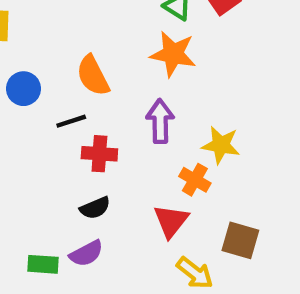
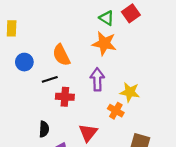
black semicircle: (95, 208) -> (44, 129), moved, turned -63
red triangle: (171, 221) -> (88, 133), moved

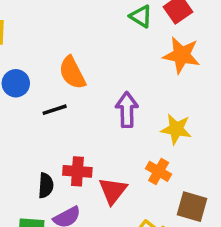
orange star: (104, 43) -> (181, 55), moved
red cross: (65, 97) -> (77, 171), moved
orange cross: (116, 111) -> (159, 171), moved

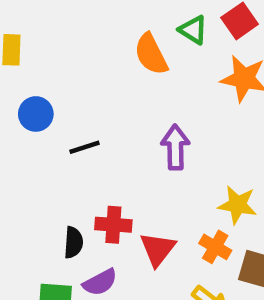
orange semicircle: (72, 73) -> (151, 54), moved
yellow star: (176, 129) -> (237, 205), moved
orange cross: (159, 171) -> (215, 247), moved

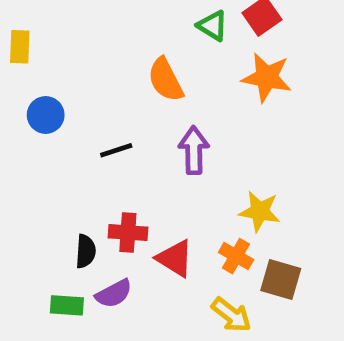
orange semicircle: (151, 54) -> (166, 80), moved
black line: (85, 147) -> (116, 150), moved
red triangle: (158, 249) -> (175, 258), turned -36

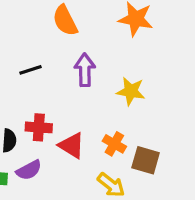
yellow star: (260, 211) -> (131, 91), moved

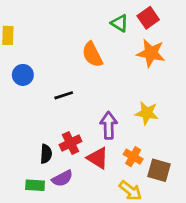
purple arrow: (85, 70) -> (109, 125), moved
red cross: (39, 127) -> (71, 143), turned -30

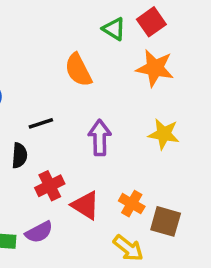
yellow star: (147, 113) -> (164, 134), moved
purple arrow: (109, 125) -> (100, 138), moved
black semicircle: (46, 154) -> (19, 155), moved

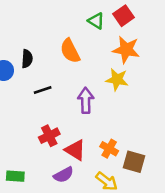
yellow star: (164, 134) -> (117, 80), moved
black semicircle: (19, 155) -> (27, 59), moved
purple semicircle: (39, 232) -> (64, 175), moved

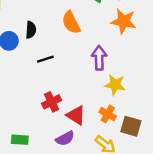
yellow star: (117, 80) -> (115, 85), moved
purple arrow: (86, 100) -> (99, 58), moved

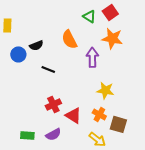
black semicircle: (31, 30) -> (36, 45), turned 64
purple arrow: (99, 58) -> (92, 57), moved
black line: (45, 59) -> (48, 69), turned 40
purple semicircle: (65, 138) -> (53, 134), moved

